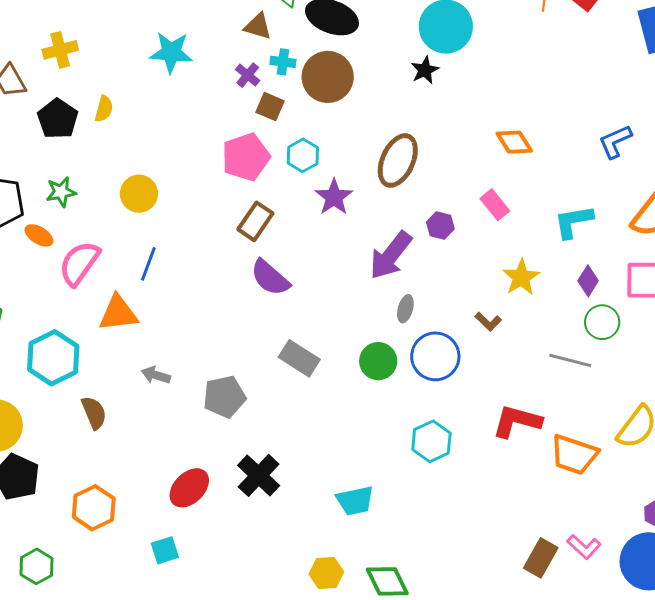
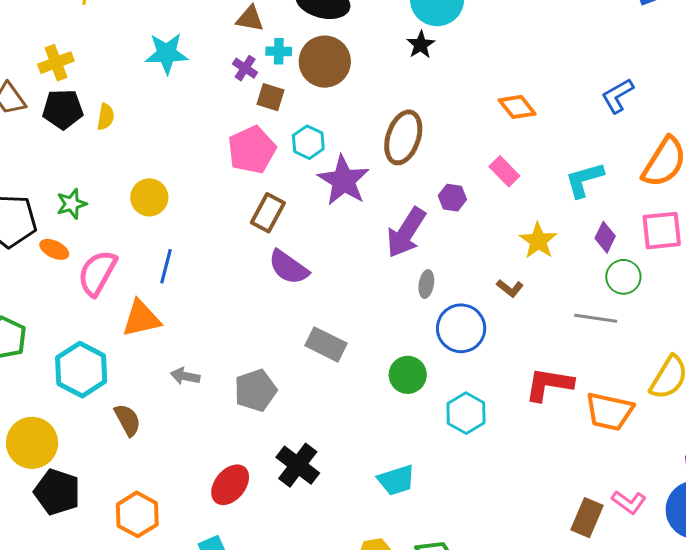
black pentagon: (58, 119) -> (63, 109), moved, turned -30
purple star: (334, 197) -> (344, 180), size x1.4
green circle: (378, 361) -> (408, 375), moved

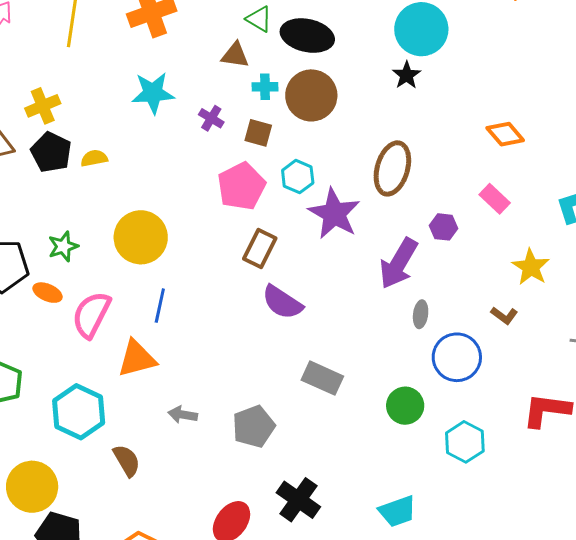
purple cross: (245, 68) -> (211, 118), moved
black pentagon: (63, 109) -> (51, 152), turned 30
yellow semicircle: (106, 117) -> (94, 158), turned -108
yellow circle: (149, 197) -> (141, 237), size x1.4

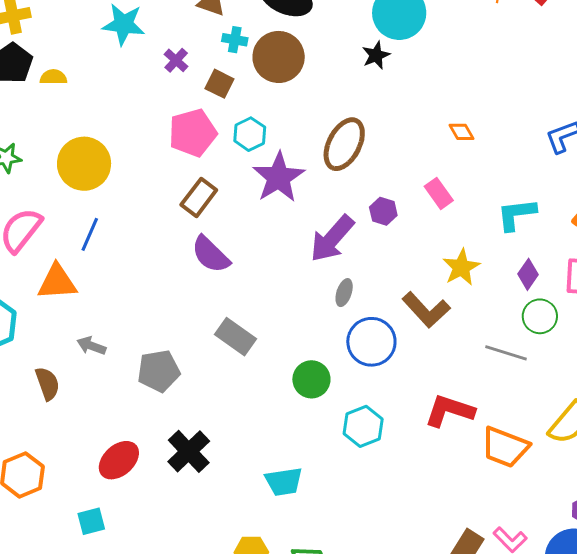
orange diamond: (505, 134) -> (461, 132), size x0.7
brown L-shape: (504, 315) -> (426, 310), size x1.8
brown semicircle: (127, 460) -> (47, 384), moved

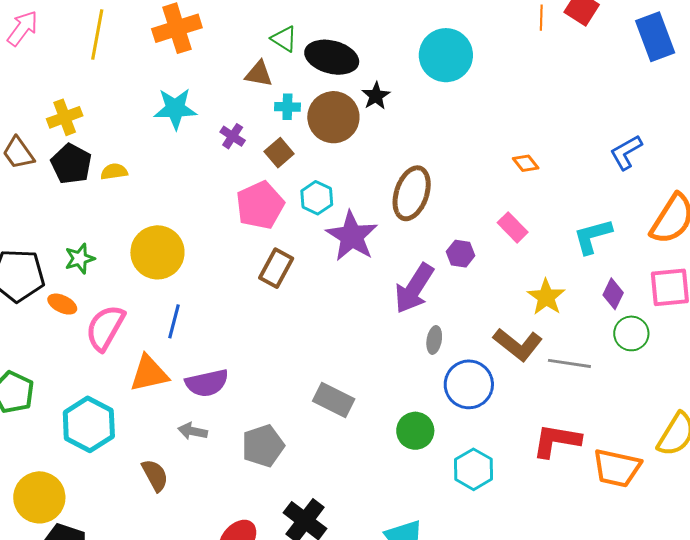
black star: (376, 55) -> (376, 96), moved
brown square: (219, 84) -> (279, 153), turned 32
purple semicircle: (211, 254) -> (207, 383), moved, turned -48
gray line: (506, 353) -> (569, 363), moved

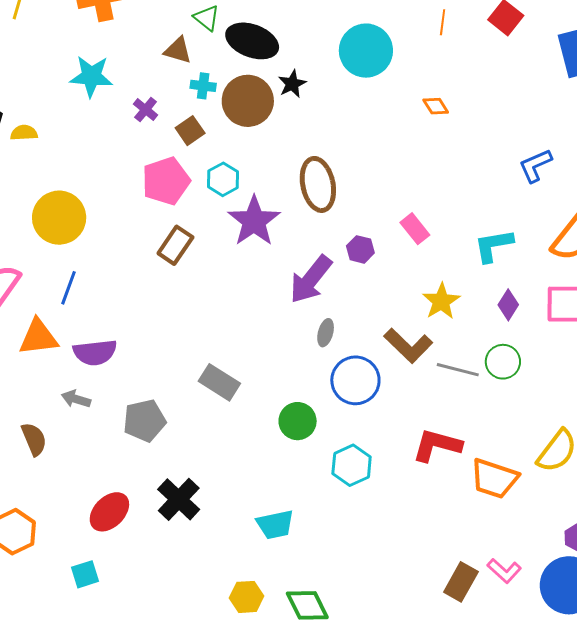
orange line: (541, 18) -> (443, 22), moved
orange diamond: (526, 163) -> (436, 106), moved
brown ellipse: (412, 193) -> (318, 184), turned -36
green circle: (631, 333) -> (503, 362), moved

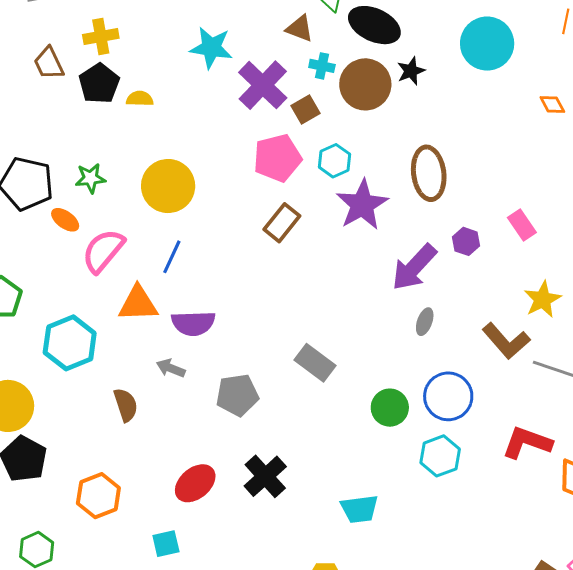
purple cross: (146, 110) -> (263, 85), size x2.0
blue circle: (355, 380) -> (448, 396), moved

